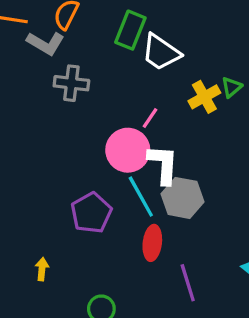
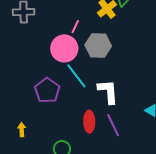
white L-shape: (163, 164) -> (108, 92), moved
gray hexagon: (182, 198) -> (98, 45), moved
red ellipse: (152, 243) -> (89, 122), moved

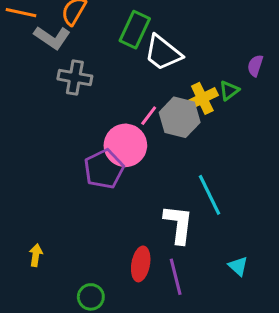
gray hexagon: (98, 45) -> (180, 117), moved
cyan line: (76, 76) -> (209, 195), moved
purple pentagon: (47, 90) -> (104, 169), moved

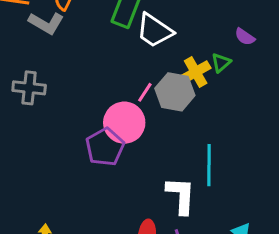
purple semicircle: (255, 66) -> (245, 37), turned -70
gray cross: (75, 78) -> (29, 88), moved
cyan line: (209, 195) -> (209, 165), turned 30

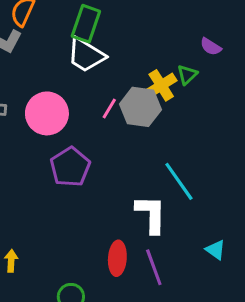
white trapezoid: (155, 31) -> (86, 55), moved
pink circle: (124, 123) -> (47, 113), moved
cyan line: (209, 165) -> (179, 181), turned -33

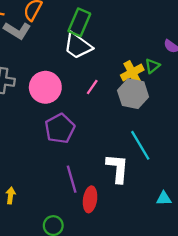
gray hexagon: (140, 107) -> (133, 94), moved
cyan triangle: (215, 250) -> (164, 198), turned -42
purple line: (154, 267) -> (72, 179), moved

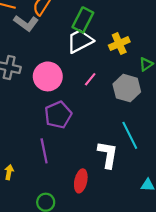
white trapezoid: (78, 46) -> (80, 41), turned 112
yellow cross: (132, 73) -> (119, 44), moved
purple line: (72, 179) -> (44, 151), moved

